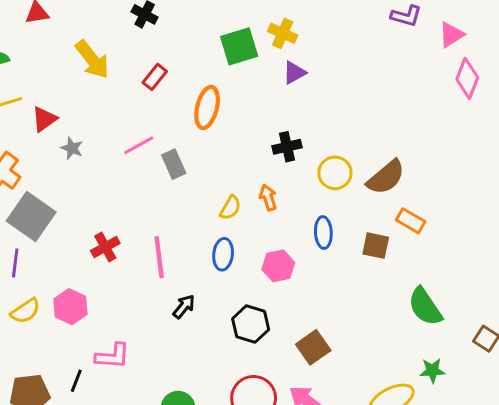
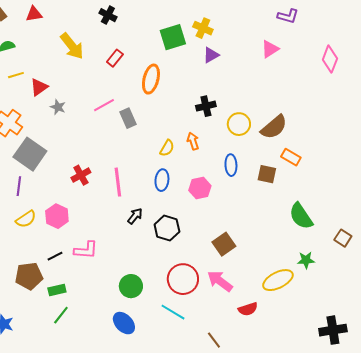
pink triangle: (451, 35) -> (270, 49), moved
black hexagon: (251, 324) -> (167, 228), moved
black line: (76, 381) -> (55, 256), moved, turned 42

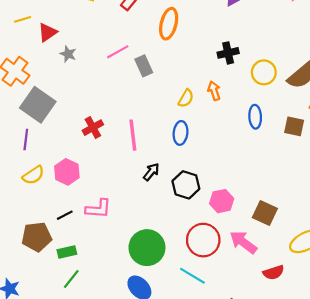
pink hexagon: (200, 188) -> (222, 201), moved
brown square: (224, 244) -> (265, 213), moved, turned -30
green circle: (131, 286) -> (147, 248), size x1.4

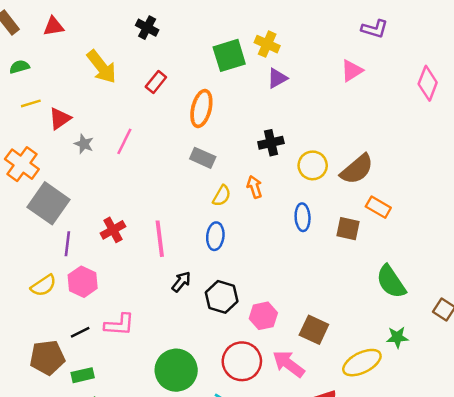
pink line: (118, 52) -> (124, 141), moved, turned -35
gray rectangle: (144, 66) -> (203, 158), moved, turned -42
purple line: (26, 139) -> (67, 244), moved

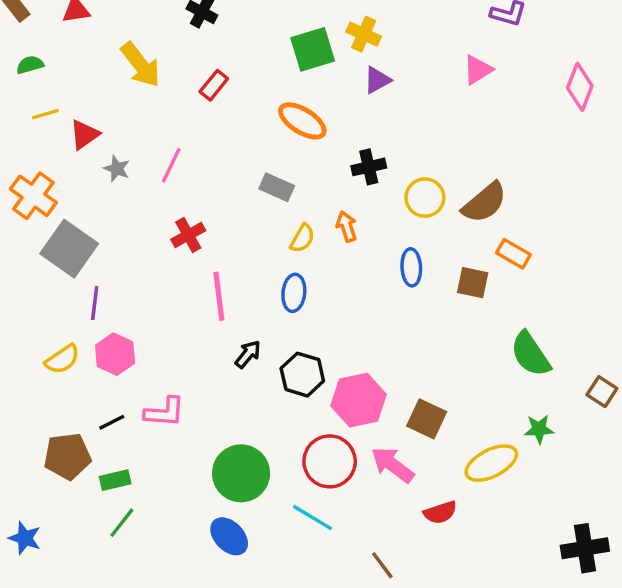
orange ellipse: (201, 109) -> (302, 121), moved, turned -72
red cross: (113, 230) -> (188, 235), moved
pink hexagon: (263, 316) -> (359, 400), size x1.4

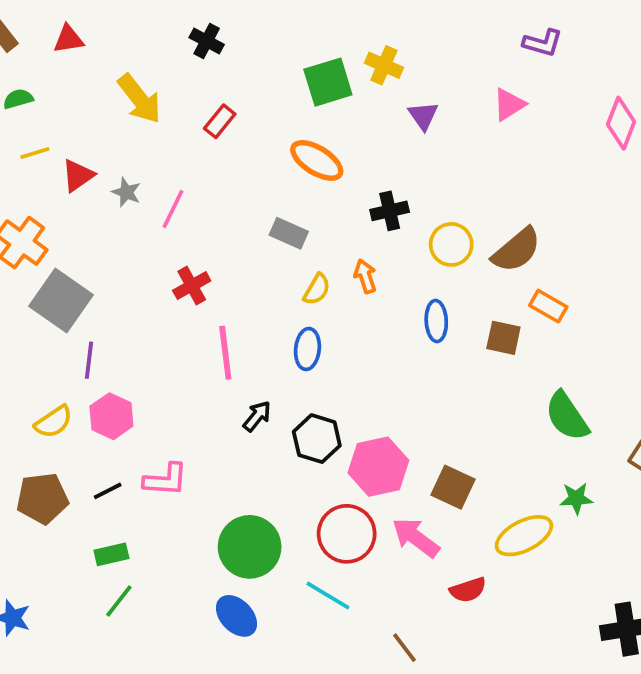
purple triangle: (377, 80) -> (423, 116), moved, turned -36
gray star: (117, 169) -> (126, 192), moved
brown pentagon: (67, 456) -> (42, 498), moved

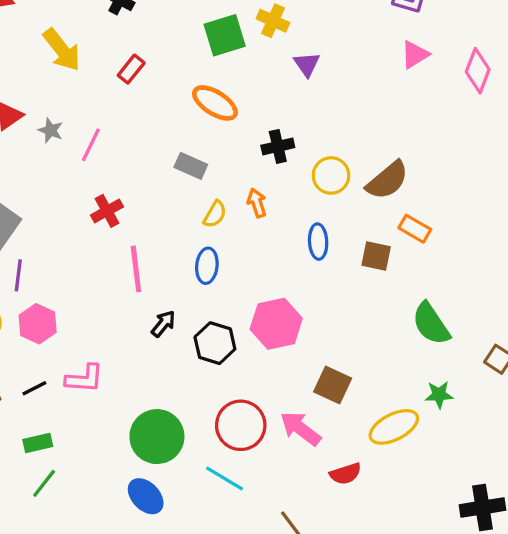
pink triangle: (509, 104) -> (415, 55), moved
pink hexagon: (378, 467) -> (276, 324), moved

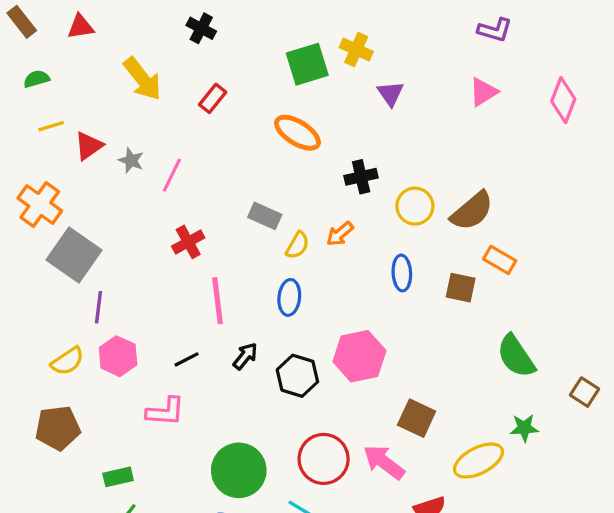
pink triangle: (415, 55) -> (483, 92), moved
gray rectangle: (191, 166) -> (265, 216), moved
orange arrow: (257, 203) -> (340, 234), turned -112
black line: (34, 388) -> (187, 359), moved

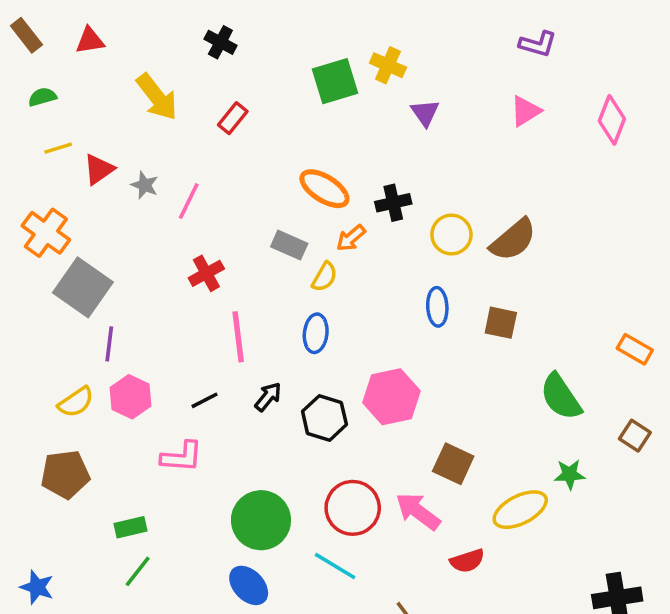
orange ellipse: (297, 133) -> (324, 189), moved
orange arrow: (340, 234) -> (351, 238), moved
orange rectangle: (500, 260) -> (635, 349), moved

